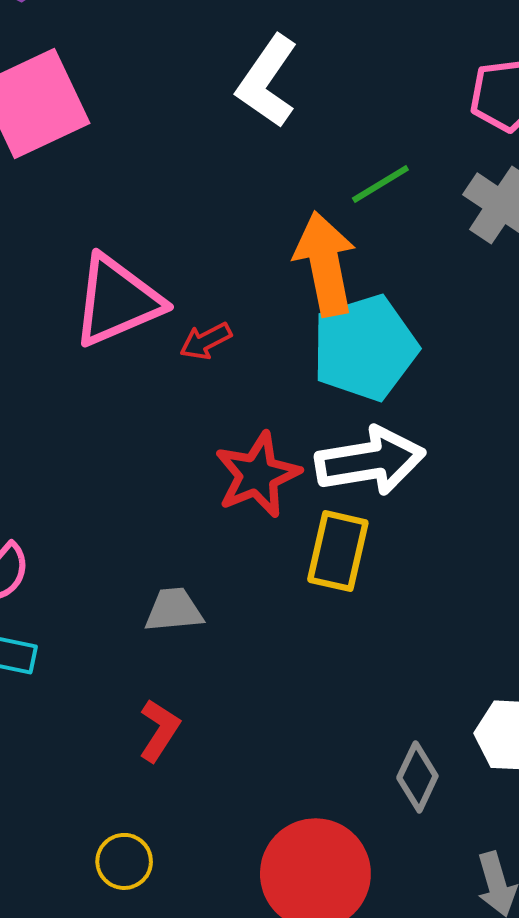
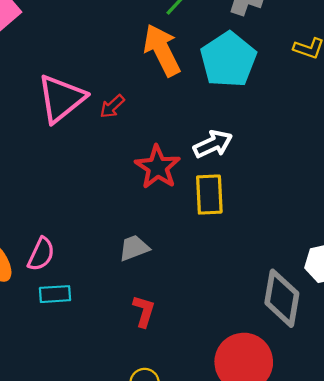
cyan pentagon: (365, 348) -> (228, 60), moved
white arrow: (370, 461) -> (213, 144), size x0.7
gray diamond: (417, 777) -> (282, 298), size x1.6

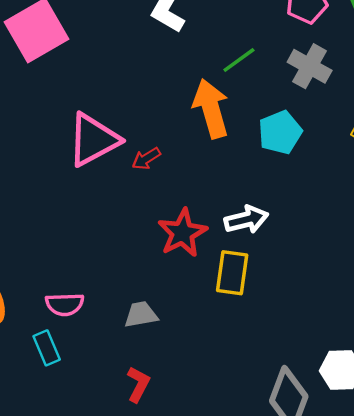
cyan pentagon: (228, 60) -> (280, 132), size x0.7
pink semicircle: (41, 254) -> (65, 304), moved, turned 52
cyan rectangle: (55, 294) -> (47, 348), turned 60

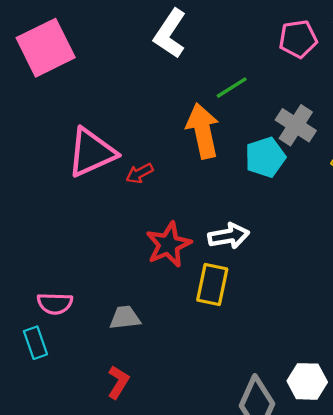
gray cross: (310, 66) -> (296, 125), moved

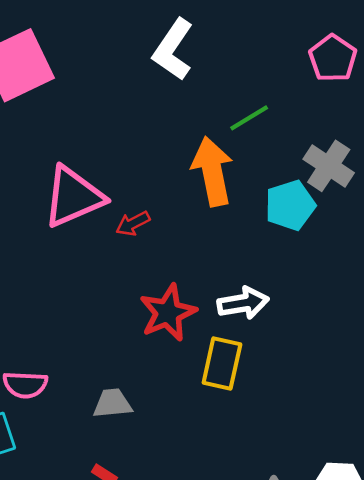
pink pentagon: (298, 39) -> (333, 58), turned -30

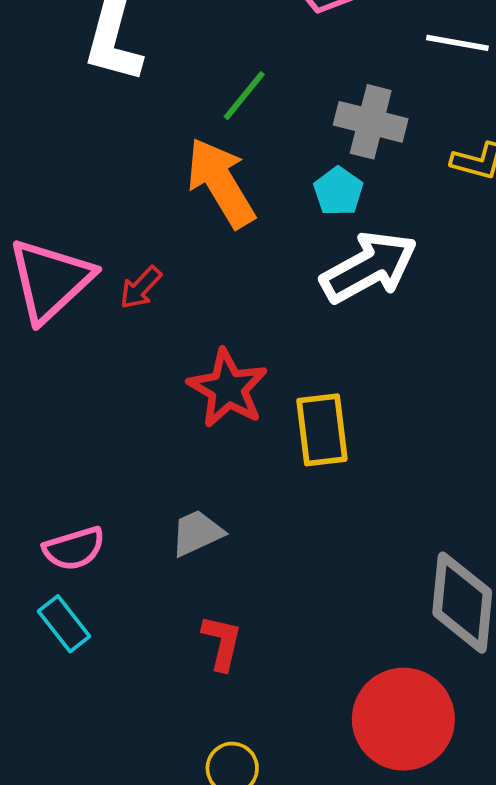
cyan pentagon: (290, 205) -> (338, 191), size x0.7
white arrow: (243, 303) -> (369, 267), moved, size x1.4

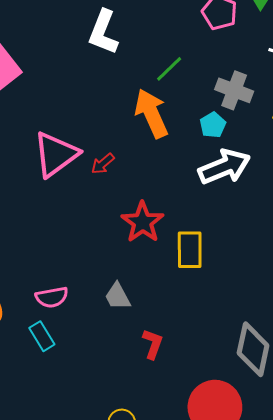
gray trapezoid: (197, 533) -> (118, 296), turned -100
red L-shape: (222, 643) -> (153, 344), moved

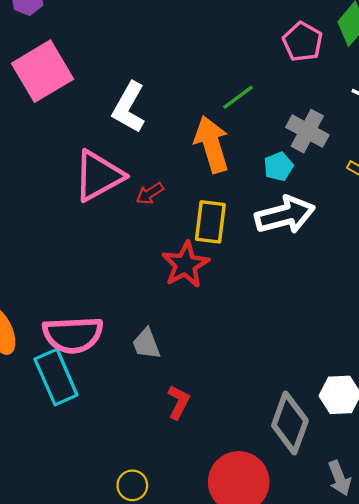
white L-shape: (103, 32) -> (129, 107), moved
yellow rectangle: (190, 250) -> (210, 222), moved
pink semicircle: (52, 297) -> (73, 335), size x1.6
cyan rectangle: (42, 336) -> (56, 377), size x1.6

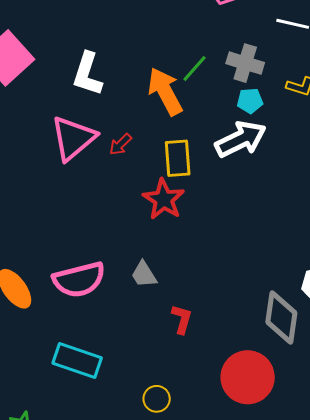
green line: (238, 97) -> (194, 68), moved
cyan pentagon: (278, 167) -> (250, 101), moved, turned 30
cyan rectangle: (56, 377) -> (77, 360), moved, turned -36

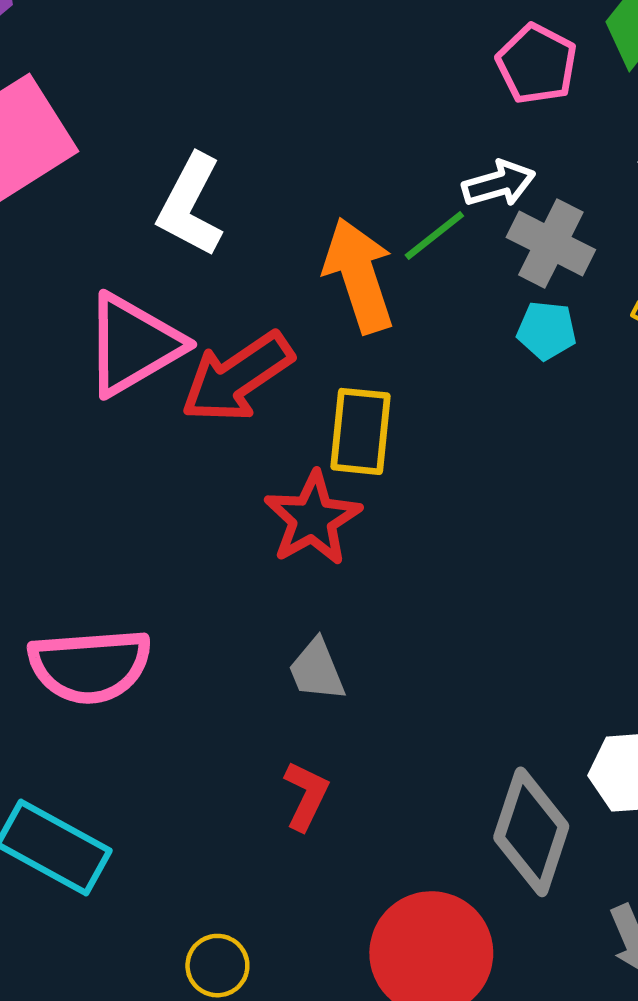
white arrow: (241, 139) -> (499, 184), moved, size x0.6
red arrow: (120, 144) -> (237, 377), size x2.0
gray trapezoid: (144, 274) -> (317, 670), moved

